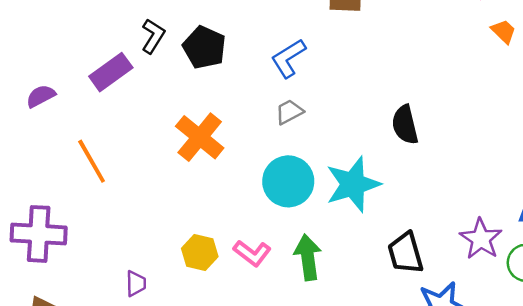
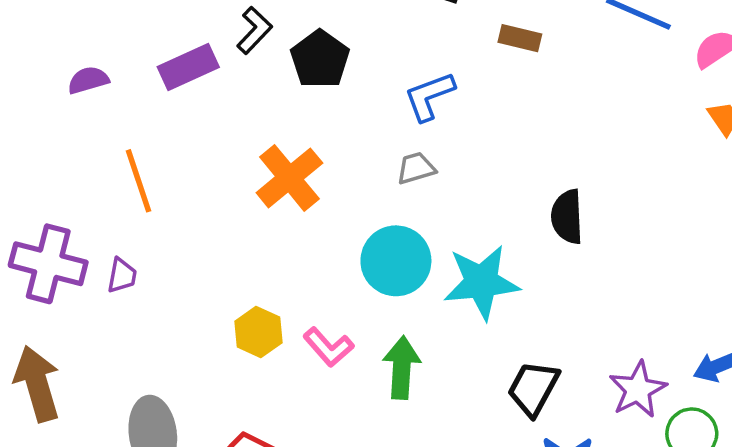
black trapezoid: (406, 253) -> (533, 388), turned 33
purple trapezoid: (136, 283) -> (122, 276), moved

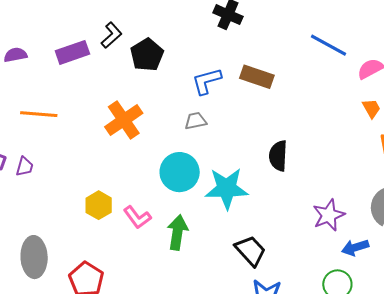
brown rectangle: (520, 38) -> (257, 77), moved, size x1.4
orange line: (139, 181) -> (39, 114), turned -72
black trapezoid: (533, 388) -> (250, 251), turned 104
purple star: (638, 390) -> (329, 215), moved

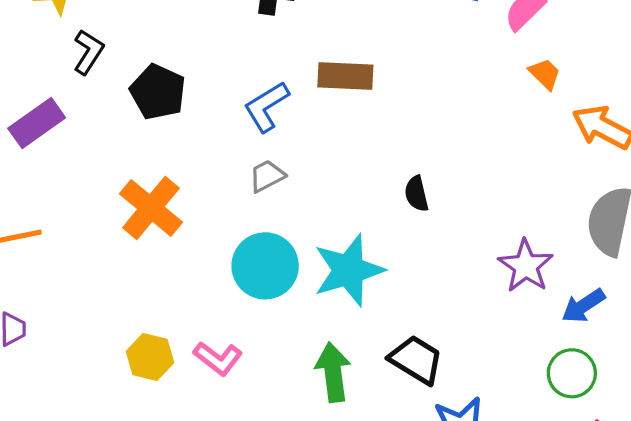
black L-shape: (111, 35) -> (88, 52), moved
black semicircle: (278, 156) -> (417, 194), size x0.7
green arrow: (177, 232) -> (333, 372), moved

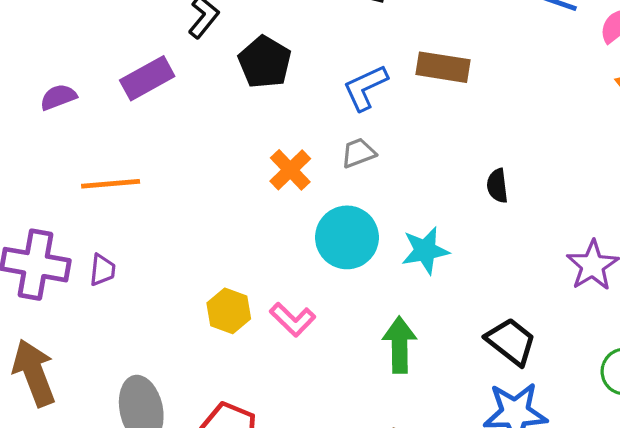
orange cross: (151, 208) -> (290, 170), moved, size x0.7
cyan star: (349, 270) -> (425, 251), size x0.7
black trapezoid: (416, 360) -> (511, 341), moved

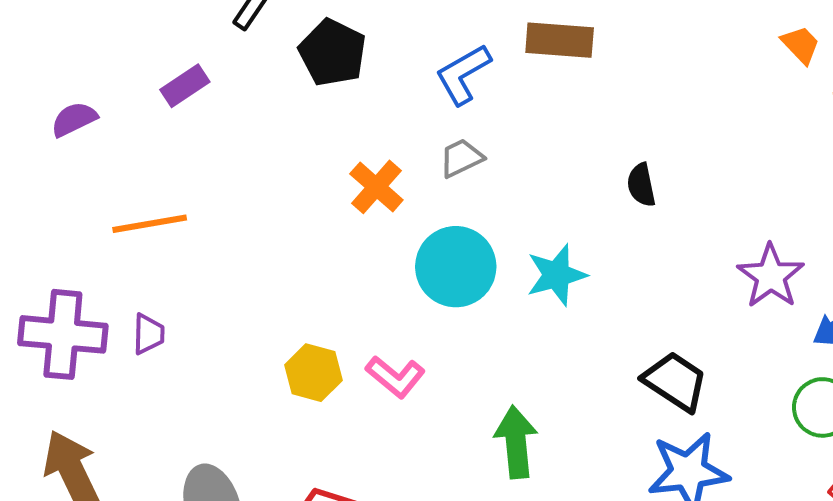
purple rectangle: (147, 78) -> (185, 86), size x0.7
green arrow: (400, 345) -> (516, 442), moved

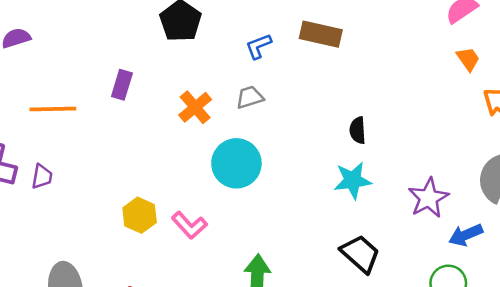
blue L-shape: (463, 74) -> (259, 46), size x0.7
purple rectangle: (185, 86) -> (122, 85), moved, turned -48
cyan star: (556, 275) -> (353, 180), moved

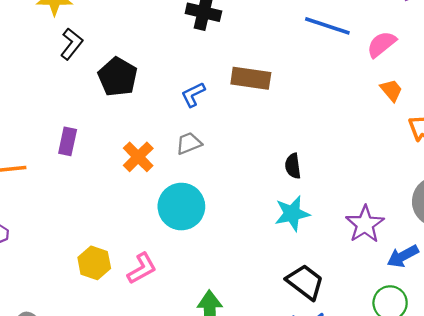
pink L-shape: (189, 225) -> (142, 268), turned -72

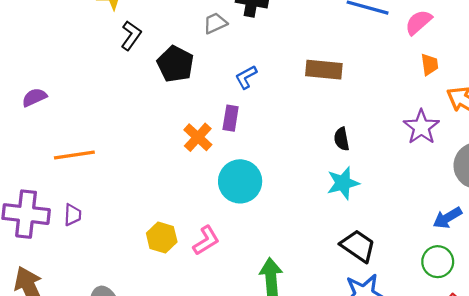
brown rectangle: (251, 78) -> (324, 70), moved
orange trapezoid: (391, 90) -> (430, 64), turned 35
purple rectangle: (68, 141) -> (231, 118), moved
gray trapezoid: (189, 143) -> (215, 23), moved
purple star: (365, 224) -> (421, 127), moved

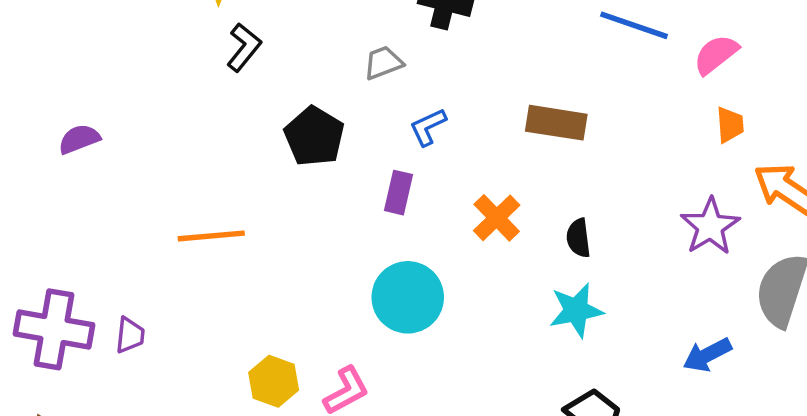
gray trapezoid: (215, 23) -> (383, 63), moved
black pentagon: (175, 64) -> (314, 136), moved
orange cross: (198, 137) -> (497, 218), moved
orange line: (74, 155) -> (211, 236), moved
blue arrow: (447, 218) -> (707, 355), moved

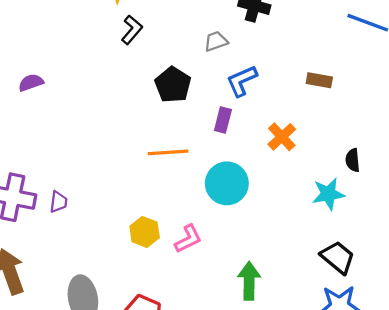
brown rectangle: (556, 123) -> (319, 80), size x0.7
blue L-shape: (428, 127) -> (242, 81), size x1.4
orange line: (211, 236) -> (168, 152), moved
black semicircle: (578, 238) -> (353, 160), moved

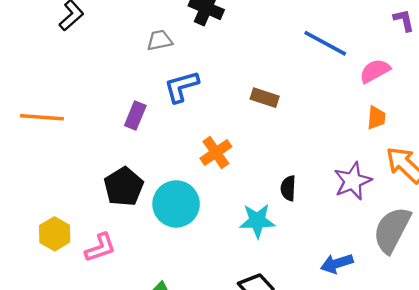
black pentagon: (173, 85) -> (124, 187), moved
purple rectangle: (223, 120) -> (135, 116), moved
orange line: (168, 152) -> (42, 117), moved
cyan circle: (227, 183) -> (176, 204), moved

